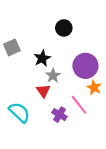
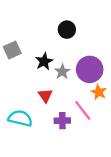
gray star: (53, 76) -> (62, 72), moved
cyan semicircle: (19, 112) -> (20, 118), turned -30
purple cross: (59, 115) -> (62, 121), turned -32

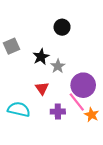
purple circle: (90, 69) -> (83, 85), moved
orange star: (99, 92) -> (92, 115), moved

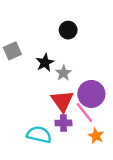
red triangle: (42, 88) -> (62, 101), moved, size x1.5
cyan semicircle: (19, 109) -> (39, 135), moved
orange star: (92, 115) -> (96, 136), moved

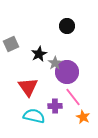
black circle: (68, 30) -> (67, 26), moved
purple circle: (91, 94) -> (67, 72), moved
red triangle: (62, 101) -> (28, 87), moved

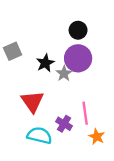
purple circle: (67, 72) -> (78, 58), moved
pink line: (73, 97) -> (85, 113), turned 30
purple cross: (55, 106) -> (64, 124), turned 32

